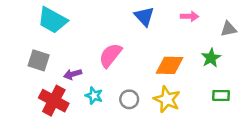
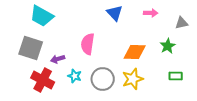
pink semicircle: (110, 55) -> (88, 44), turned -30
gray square: (39, 60) -> (31, 48), size x1.4
gray circle: (129, 99) -> (103, 79), size x1.5
yellow star: (167, 99) -> (133, 79), turned 30

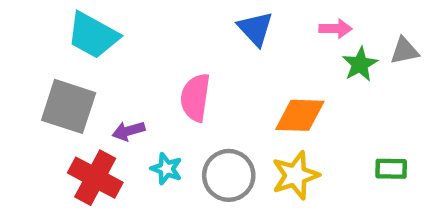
green star: (168, 46) -> (360, 64), moved

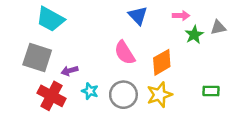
pink semicircle: (195, 98) -> (125, 53), moved, turned -40
orange diamond: (300, 115) -> (162, 62), turned -32

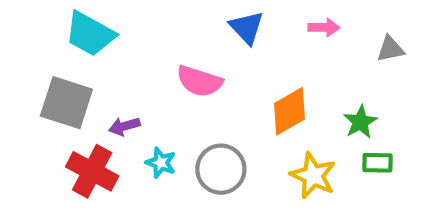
green star: (194, 35) -> (360, 122), moved
pink semicircle: (125, 53) -> (199, 81), moved, turned -40
yellow star: (159, 95) -> (313, 176), moved, turned -30

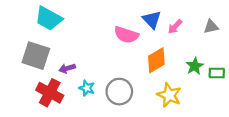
blue triangle: (247, 28) -> (152, 20), moved
pink arrow: (324, 28) -> (175, 27), moved, turned 133
pink semicircle: (199, 81) -> (126, 35), moved
green rectangle: (378, 163) -> (217, 73), moved

